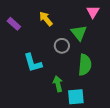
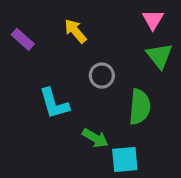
green triangle: (79, 33) -> (159, 56), moved
green arrow: (58, 84) -> (95, 138), turned 133

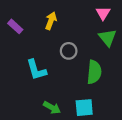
yellow arrow: (75, 31) -> (51, 21), turned 60
green arrow: (95, 138) -> (52, 108), moved

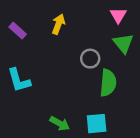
gray circle: (69, 51) -> (90, 59), moved
cyan L-shape: (36, 70) -> (19, 80), moved

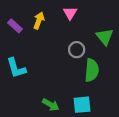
pink triangle: (118, 15) -> (70, 13), moved
yellow arrow: (58, 24) -> (39, 21), moved

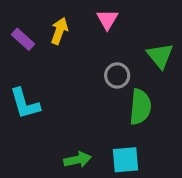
green arrow: (51, 105) -> (78, 160), turned -42

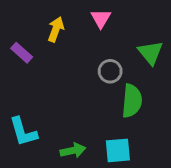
purple rectangle: (23, 39) -> (22, 53), moved
cyan L-shape: (25, 104) -> (23, 132), moved

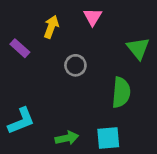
gray circle: (110, 71) -> (75, 65), moved
cyan L-shape: (23, 132) -> (21, 121), turned -96

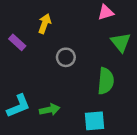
pink triangle: (93, 17) -> (106, 12), moved, turned 42
green arrow: (67, 138) -> (50, 110), moved

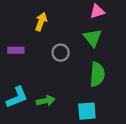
purple rectangle: (17, 42) -> (16, 50), moved, turned -42
green triangle: (121, 42) -> (93, 38), moved

